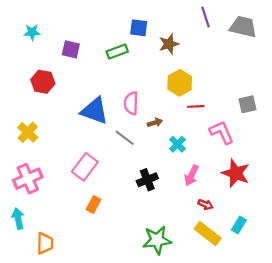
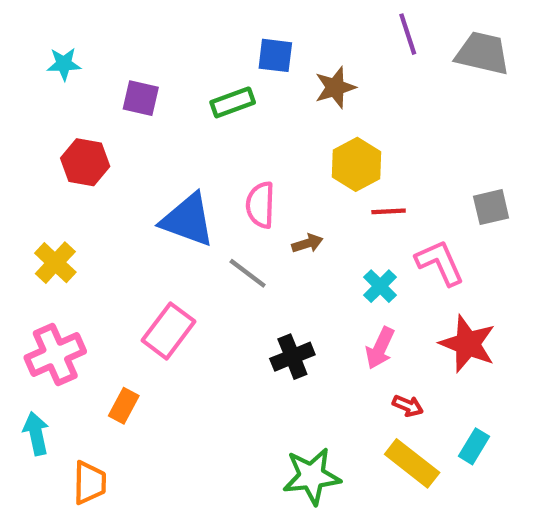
cyan cross: (177, 144) -> (380, 286), moved
orange rectangle: (93, 204) -> (124, 406), moved

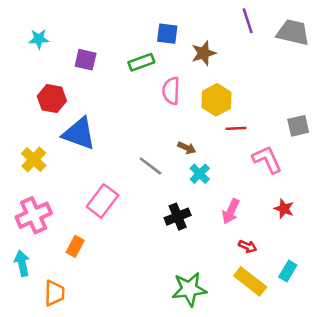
pink semicircle: (260, 205) -> (171, 91), moved
blue triangle: (188, 220) -> (79, 134), moved
brown arrow: (307, 243) -> (187, 148), turned 42
cyan cross: (380, 286) -> (200, 174), moved
red star: (468, 344) -> (284, 209), size x0.6

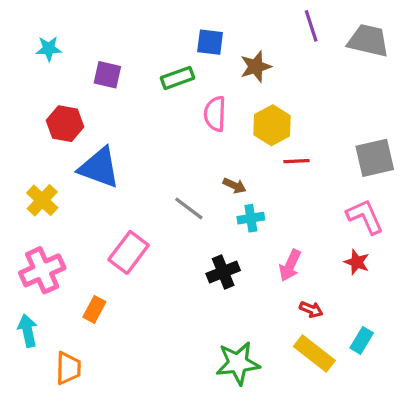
gray square: (298, 126) -> (375, 158), size x1.4
pink L-shape: (267, 159) -> (365, 217), moved
cyan cross: (200, 174) -> (251, 218), turned 36

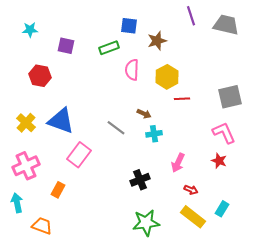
blue triangle: (99, 168) -> (61, 121), moved
black cross: (223, 272) -> (140, 180), moved
orange trapezoid: (68, 368) -> (42, 226), turned -70

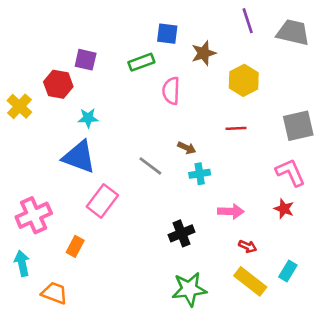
cyan star: (30, 30) -> (88, 118), moved
red hexagon: (40, 76) -> (58, 84), moved
yellow hexagon: (167, 77) -> (244, 80), moved
yellow cross: (26, 123) -> (19, 106), moved
pink arrow: (178, 163) -> (231, 211), turned -114

